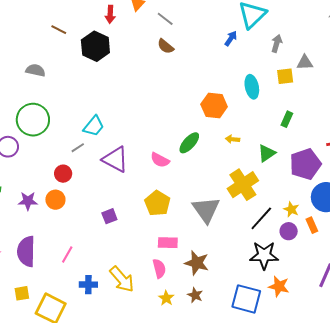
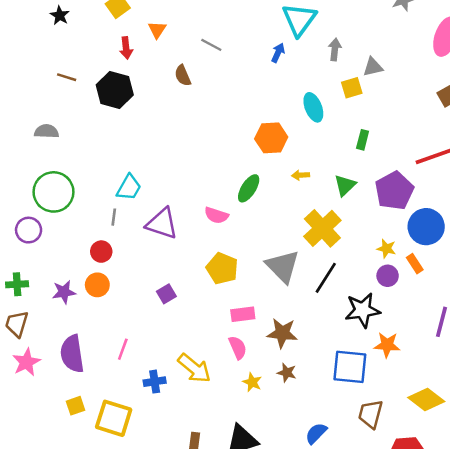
gray line: (165, 19) -> (211, 45), moved
brown semicircle: (166, 46) -> (183, 76), moved, turned 36
gray line: (78, 148) -> (114, 217), turned -40
black line: (261, 218) -> (326, 278), moved

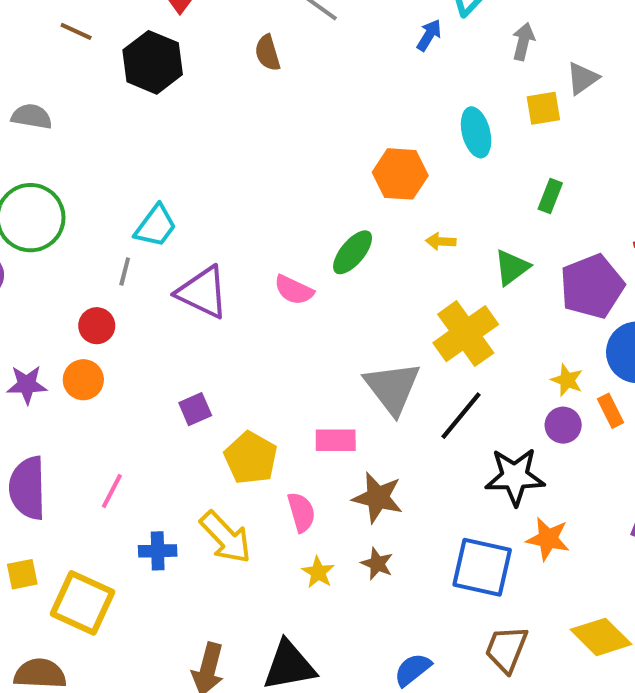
gray triangle: (373, 67) -> (582, 78), turned -30
yellow pentagon: (222, 268) -> (251, 458), moved
pink rectangle: (243, 314) -> (336, 440), moved

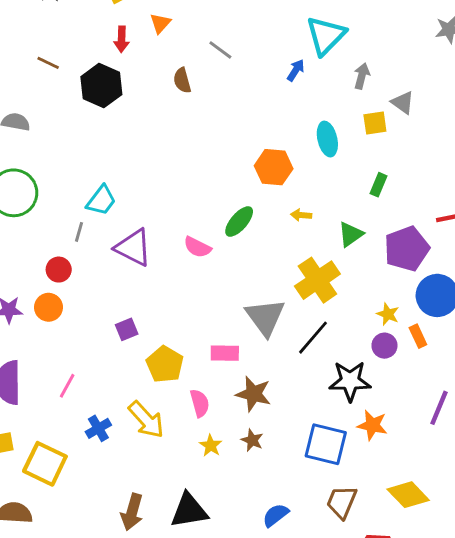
gray triangle: (582, 78) -> (403, 103), turned -50
blue cross: (158, 551) -> (98, 428), turned -30

